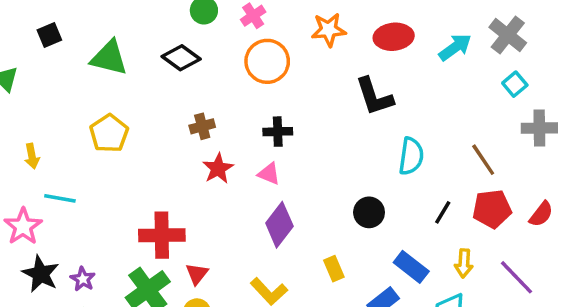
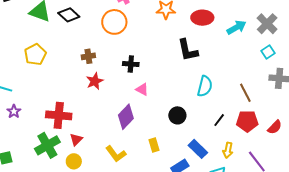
black diamond: (181, 58) -> (69, 15), moved
orange circle: (267, 61) -> (114, 22), moved
pink triangle: (269, 174) -> (142, 89), moved
purple star: (83, 279) -> (14, 111), moved

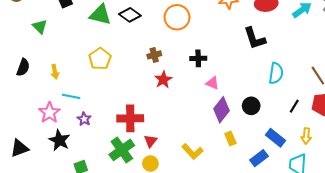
purple diamond: (126, 117) -> (221, 110), moved

